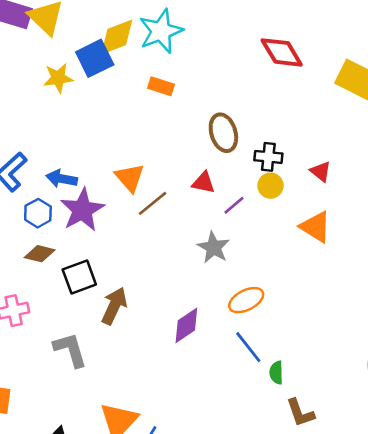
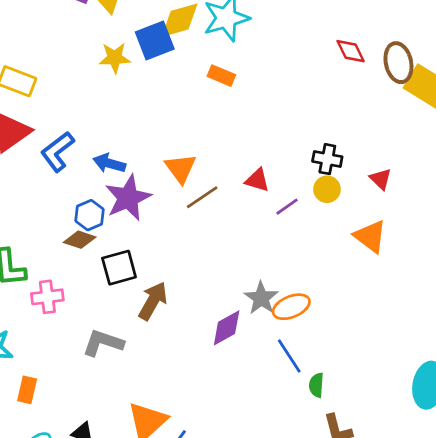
red diamond: (282, 52) -> (351, 51), size x0.7
brown ellipse: (223, 133) -> (398, 63), moved
blue hexagon: (38, 213) -> (89, 215), moved
gray star: (213, 247) -> (261, 298), moved
gray L-shape: (70, 350) -> (103, 343), turned -60

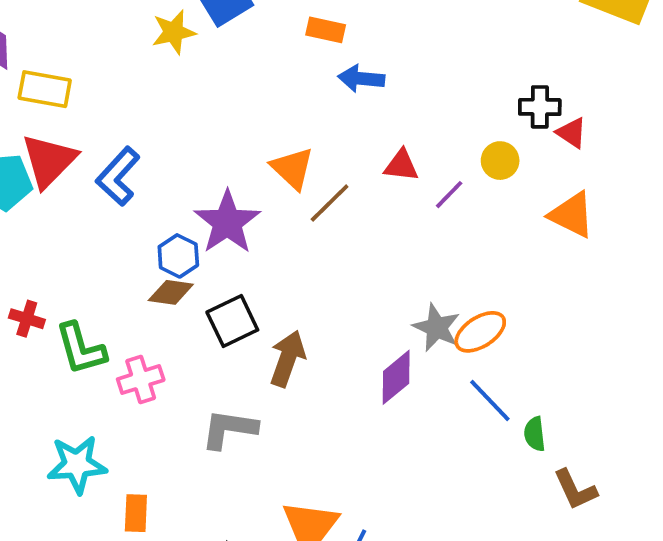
black cross: (327, 159) -> (540, 107), moved
blue arrow: (109, 163) -> (361, 79), moved

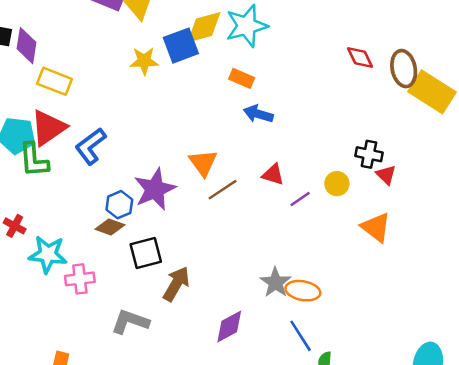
orange ellipse: (480, 332) -> (303, 291), turned 32
green L-shape: (81, 349) -> (34, 160), moved
purple diamond: (396, 377) -> (229, 327), moved
cyan star: (77, 465) -> (48, 254), moved

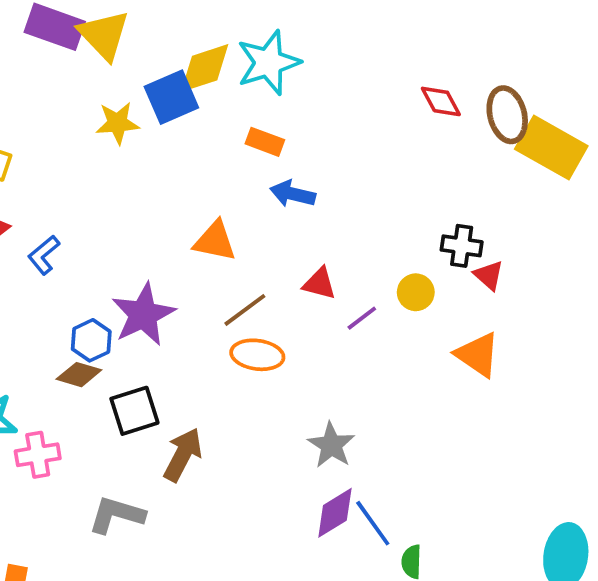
blue L-shape: (91, 146) -> (44, 255), size x0.7
orange triangle: (203, 163) -> (215, 241), moved, turned -40
orange ellipse: (303, 291) -> (257, 355), moved
purple diamond: (229, 327) -> (335, 513), moved

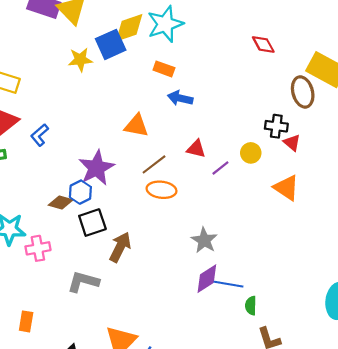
brown ellipse: (507, 115) -> (303, 92), moved
blue hexagon: (91, 340) -> (80, 192), moved
blue line: (373, 523) -> (228, 284), turned -44

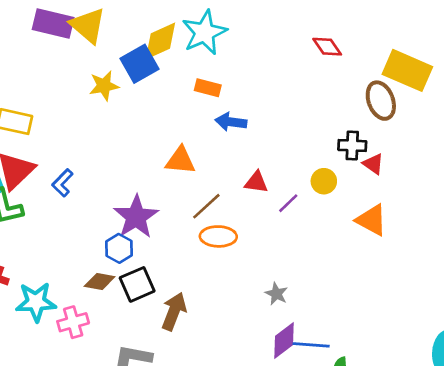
brown diamond: (61, 203) -> (100, 282), moved
gray star: (204, 240) -> (276, 294), size x0.7

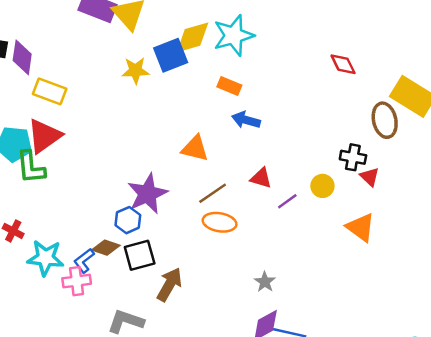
blue L-shape: (62, 183) -> (84, 261), moved

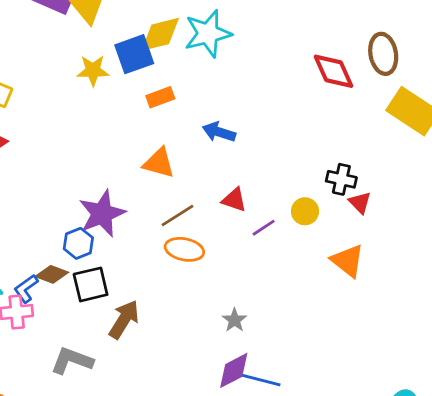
red diamond: (343, 64) -> (333, 71), size x1.4
orange rectangle: (229, 86) -> (160, 97), moved, turned -45
brown ellipse: (385, 120) -> (383, 54), moved

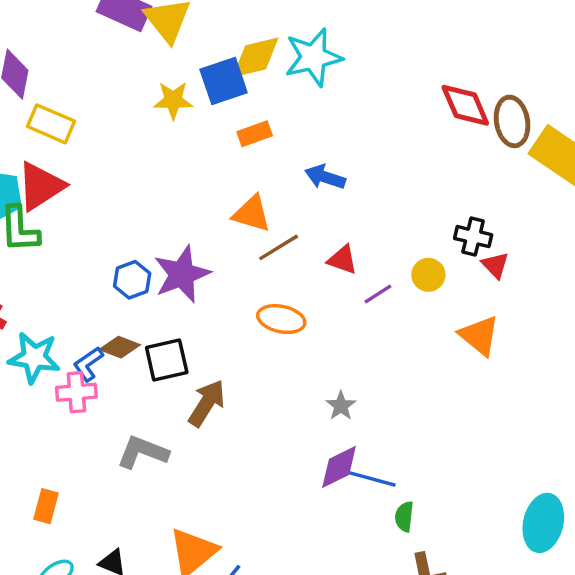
brown ellipse: (383, 54) -> (512, 121), moved
brown line: (178, 216) -> (279, 247), moved
blue hexagon: (78, 243) -> (132, 280), moved

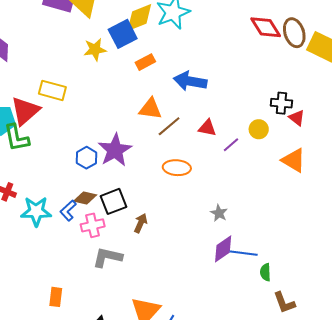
yellow rectangle: (51, 124) -> (52, 90), moved
blue arrow: (325, 177) -> (190, 81), size x1.4
pink cross: (76, 392) -> (93, 225), moved
brown arrow: (207, 403) -> (141, 223), size x0.7

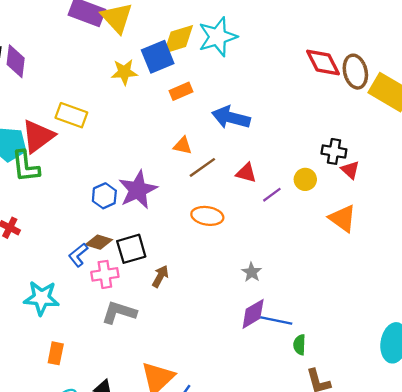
orange triangle: (150, 109) -> (183, 146), size x0.7
cyan star: (36, 211) -> (41, 298), moved

